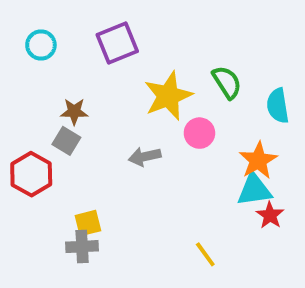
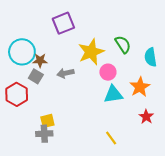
cyan circle: (41, 45) -> (22, 52), moved, size x1.6
gray arrow: (145, 157) -> (66, 73), moved
cyan triangle: (254, 190) -> (113, 94), moved

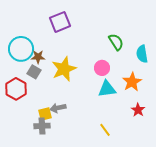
yellow star: (91, 52) -> (64, 69), moved
gray arrow: (66, 73) -> (58, 108), moved

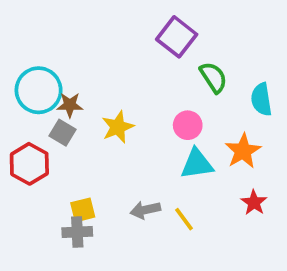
purple square: (60, 22) -> (177, 37), moved, turned -30
yellow star: (64, 69) -> (118, 127), size x0.7
gray arrow: (58, 108) -> (145, 210), moved
yellow line: (105, 130) -> (184, 219), moved

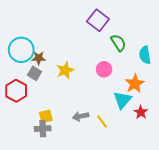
cyan triangle: (197, 164) -> (122, 100), moved, turned -42

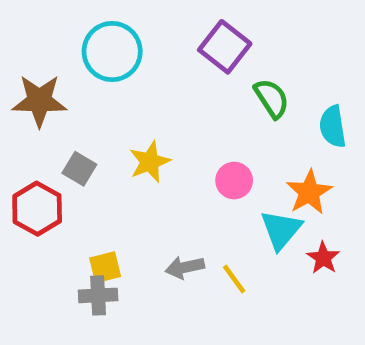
cyan circle: (21, 50) -> (112, 51), moved
brown star: (39, 58) -> (39, 101), moved, size x1.6
pink circle: (104, 69) -> (234, 180), moved

